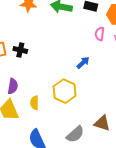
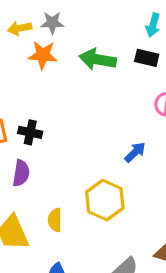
purple semicircle: (13, 86) -> (21, 173), moved

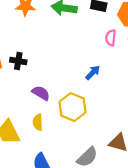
purple semicircle: (21, 173) -> (41, 93), moved, turned -66

